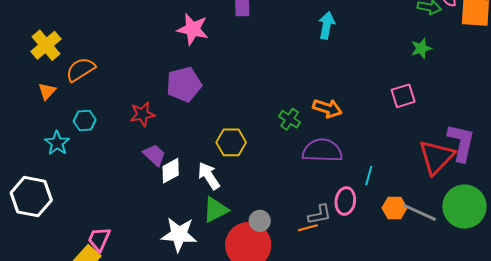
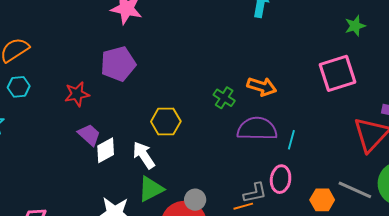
pink square: (403, 96) -> (337, 73), size x1.5
cyan hexagon: (85, 120) -> (19, 87), moved
cyan line: (369, 176) -> (291, 140), moved
orange hexagon: (394, 208) -> (322, 200), moved

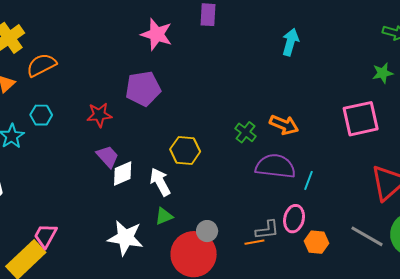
cyan hexagon: (19, 87) -> (41, 115), moved
green triangle: (151, 189) -> (164, 216), size x0.7
orange hexagon: (322, 200) -> (317, 242), moved

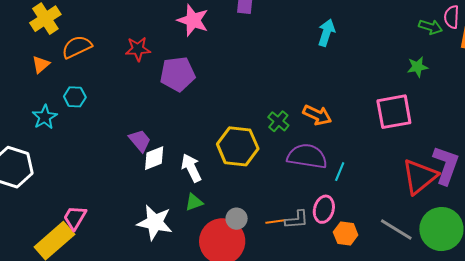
red star: (99, 115) -> (138, 49), moved
yellow hexagon: (185, 150) -> (238, 146), moved, size x1.4
orange line: (254, 242) -> (275, 221), moved

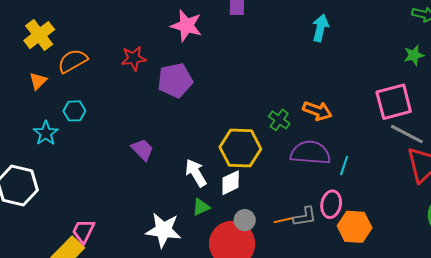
white diamond: (154, 158) -> (231, 183), moved
gray line: (396, 230) -> (407, 134), moved
orange hexagon: (346, 233) -> (355, 227), size x1.4

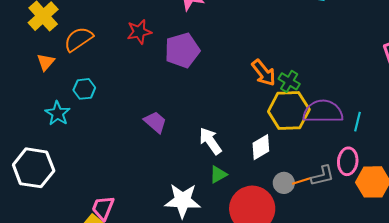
orange arrow: (317, 111) -> (264, 73), moved, turned 36
yellow hexagon: (240, 148) -> (289, 111), moved
white diamond: (231, 183) -> (261, 147), moved
gray circle: (245, 220) -> (284, 183), moved

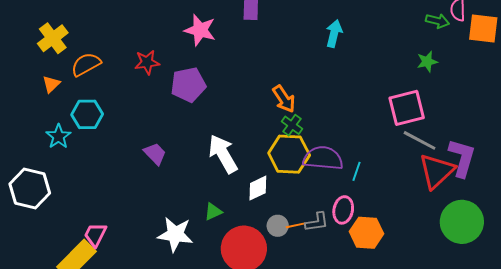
orange arrow: (264, 73) -> (284, 99), moved
cyan hexagon: (84, 89) -> (87, 114), size x1.4
white arrow: (210, 141) -> (223, 154), moved, size x1.4

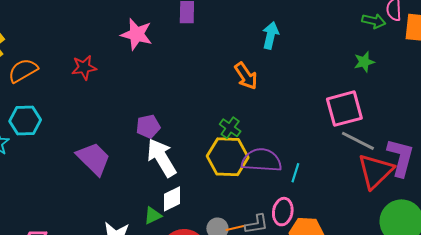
purple pentagon: (188, 85) -> (148, 126), moved, size x0.7
orange arrow: (284, 99) -> (246, 76), moved
purple trapezoid: (155, 154) -> (94, 159), size x1.5
white diamond: (258, 188) -> (172, 199), moved

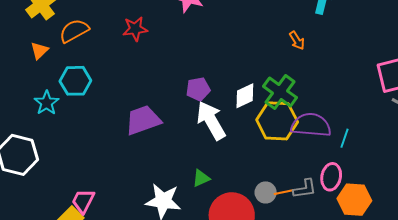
orange arrow: (246, 76) -> (297, 40), size x0.7
green cross: (230, 128) -> (280, 92), size x1.6
purple trapezoid: (94, 159) -> (143, 120), turned -66
white diamond: (172, 199) -> (245, 96), moved

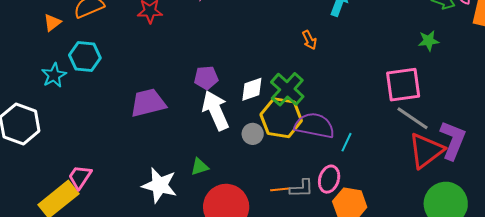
gray circle: (266, 192) -> (253, 134), moved

